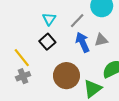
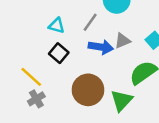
cyan triangle: (49, 19) -> (57, 26), turned -40
blue arrow: (83, 42) -> (101, 47), turned 132

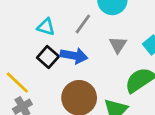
gray triangle: (123, 41) -> (118, 45), turned -35
blue arrow: (101, 47) -> (74, 56), moved

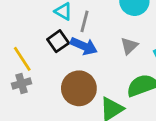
gray line: (83, 24) -> (85, 21), moved, turned -35

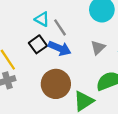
gray line: (85, 21) -> (60, 27), turned -48

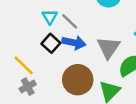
cyan triangle: (42, 19) -> (50, 17), turned 42
gray triangle: (98, 48) -> (108, 48), moved, size x1.5

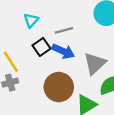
cyan triangle: (50, 17) -> (31, 20), moved
gray line: (70, 21) -> (64, 30), turned -72

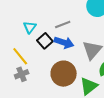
cyan triangle: (31, 20) -> (30, 27), moved

